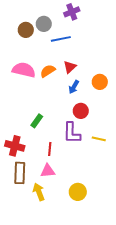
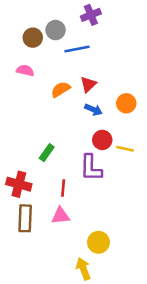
pink semicircle: (24, 70) -> (25, 70), moved, size x0.6
blue arrow: (74, 87) -> (93, 110), turned -96
yellow line: (99, 139) -> (125, 149), moved
yellow arrow: (39, 192) -> (83, 269), moved

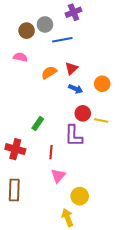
pink triangle: (61, 216) -> (58, 176), moved, turned -42
brown rectangle: (25, 218) -> (14, 190), moved

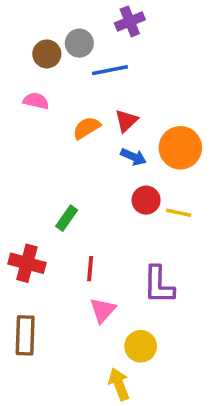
orange circle: (102, 84) -> (180, 148), size x1.5
purple L-shape: (74, 136) -> (159, 285), moved

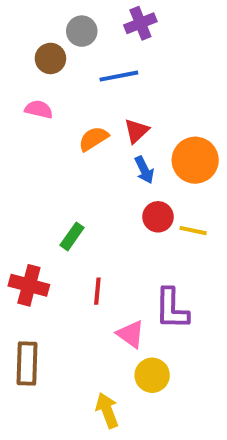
gray circle: (79, 43) -> (82, 31), moved
blue arrow: (133, 157) -> (144, 170), turned 40
pink triangle: (103, 310) -> (131, 334), moved, turned -36
yellow arrow: (119, 384) -> (107, 410), moved

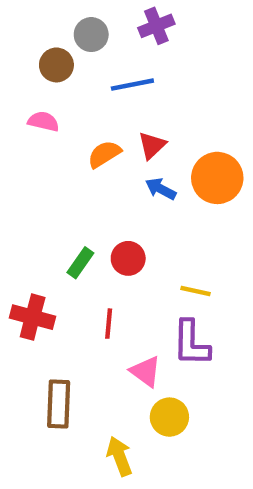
blue arrow: (144, 170) -> (161, 189), turned 144
red circle: (158, 217) -> (128, 258), moved
yellow line: (193, 231) -> (196, 291), moved
brown rectangle: (27, 363) -> (59, 404), moved

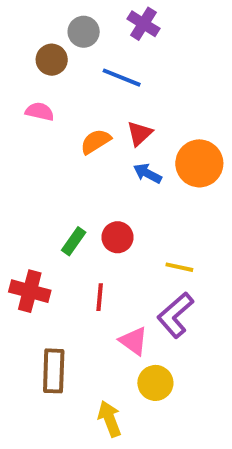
purple cross: (156, 26) -> (143, 24), turned -36
blue line: (132, 85) -> (122, 78), turned 33
purple L-shape: (191, 343) -> (175, 315), turned 48

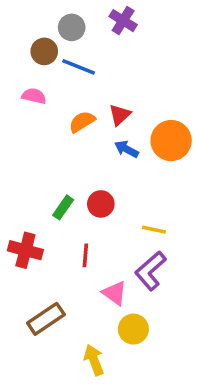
blue line: (122, 78) -> (79, 67), moved
brown rectangle: (54, 371) -> (46, 319), turned 54

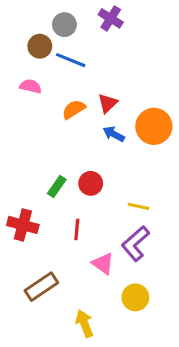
yellow circle: (133, 329) -> (135, 297), moved

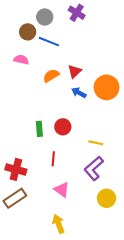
green rectangle: (57, 186) -> (39, 129), turned -40
red cross: (23, 225) -> (16, 169), moved
pink triangle: (103, 263) -> (62, 190), moved
brown rectangle: (41, 287) -> (15, 198), moved
yellow circle: (135, 297) -> (107, 198), moved

